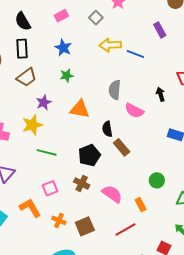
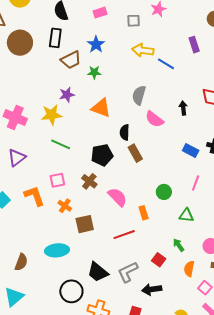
gray square: (96, 18) -> (134, 21), turned 32
brown trapezoid: (26, 77) -> (71, 60), moved
orange cross: (59, 220) -> (65, 206), moved

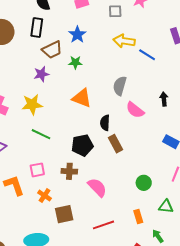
purple star: (67, 95) -> (41, 74), moved
brown cross: (89, 181) -> (69, 171), turned -35
orange rectangle: (144, 213) -> (138, 217), moved

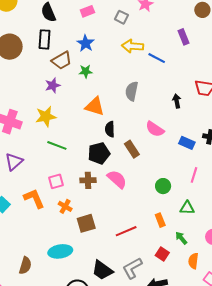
gray square: (115, 11) -> (121, 17), turned 32
pink semicircle: (135, 110) -> (155, 129), moved
black semicircle: (105, 123) -> (110, 129), moved
pink semicircle: (97, 187) -> (117, 179), moved

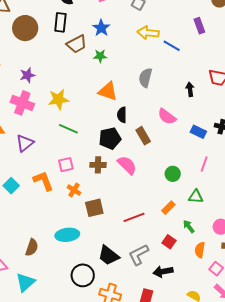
purple star: (53, 85) -> (27, 75), moved
orange rectangle: (160, 220) -> (168, 208), turned 64

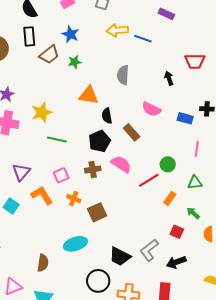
purple rectangle: (199, 26) -> (166, 14), turned -35
purple triangle: (25, 143) -> (21, 172), moved
red line: (134, 217) -> (149, 180), moved

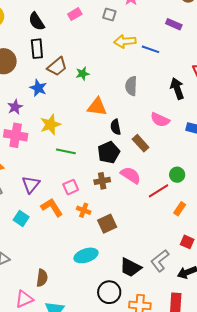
blue star: (70, 34) -> (38, 88), moved
black arrow: (169, 78) -> (177, 89), size x1.5
brown semicircle: (43, 263) -> (42, 278), moved

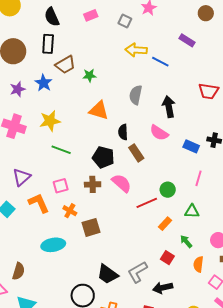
black arrow: (177, 89) -> (169, 107), moved
purple star: (15, 107) -> (18, 89), moved
black semicircle: (116, 127) -> (123, 132), moved
black pentagon: (109, 152) -> (103, 157), turned 30
cyan ellipse: (86, 255) -> (53, 245), moved

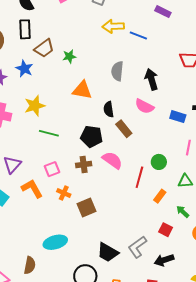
red line: (147, 203) -> (139, 177), turned -45
cyan ellipse: (53, 245) -> (55, 242), moved
brown semicircle: (18, 271) -> (30, 265), moved

